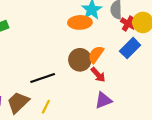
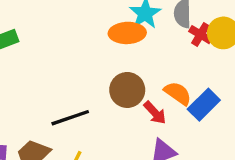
blue rectangle: (130, 48) -> (204, 105), moved
orange semicircle: (96, 54) -> (178, 93), moved, turned 90

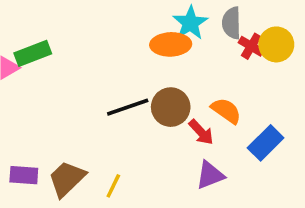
blue rectangle: (204, 105) -> (266, 143), moved
black line: (70, 118) -> (128, 107), moved

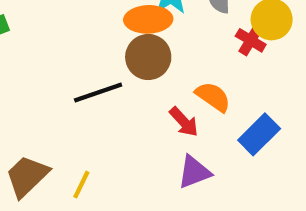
red cross: (251, 46) -> (251, 40), moved
brown circle: (171, 107) -> (148, 57), moved

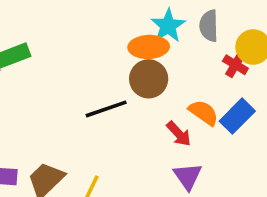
blue rectangle: (259, 134) -> (237, 116), moved
purple triangle: (194, 172) -> (188, 176), turned -44

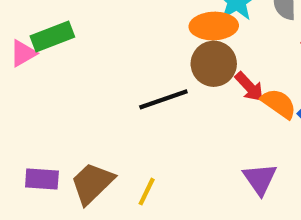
red arrow: (179, 134) -> (249, 87), moved

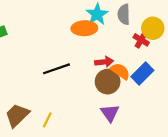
brown circle: (214, 64) -> (108, 82), moved
red arrow: (249, 87) -> (104, 62), turned -54

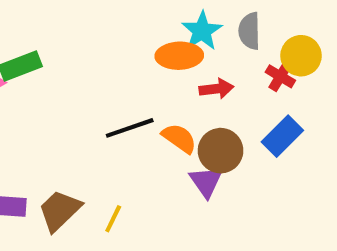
red arrow: (104, 62) -> (216, 89), moved
orange semicircle: (120, 71) -> (179, 138), moved
purple triangle: (110, 113) -> (206, 182), moved

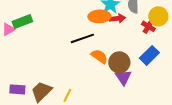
red arrow: (216, 89) -> (117, 18), moved
black line: (130, 128) -> (82, 38), moved
purple triangle: (206, 182) -> (123, 77), moved

